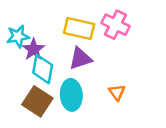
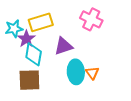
yellow rectangle: (79, 29) -> (41, 22), moved, turned -30
cyan ellipse: (71, 95) -> (76, 72), moved
brown square: (37, 101) -> (29, 80), turned -35

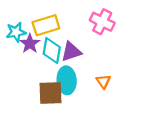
cyan diamond: (34, 54) -> (52, 50), moved
cyan ellipse: (76, 72) -> (67, 80), moved
brown square: (29, 80) -> (51, 93), moved

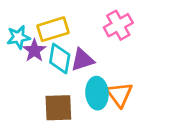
pink cross: (102, 22) -> (118, 25), turned 35
cyan ellipse: (67, 80) -> (97, 93), moved
orange triangle: (103, 81) -> (120, 94), size x1.5

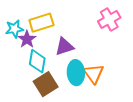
pink cross: (118, 25) -> (109, 19), moved
cyan diamond: (60, 59) -> (37, 61), moved
brown square: (58, 108) -> (46, 84), turned -30

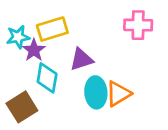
pink cross: (109, 19) -> (138, 25), turned 30
orange triangle: (94, 74) -> (118, 94), turned 35
brown square: (46, 84) -> (22, 107), moved

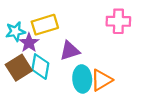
brown square: (22, 107) -> (19, 68), moved

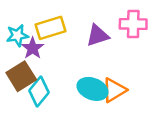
purple triangle: (70, 51) -> (98, 35), moved
cyan diamond: (40, 67) -> (39, 91), moved, turned 30
cyan ellipse: (82, 79) -> (92, 89), turned -65

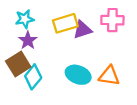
yellow rectangle: (50, 28) -> (65, 23), moved
cyan star: (17, 35) -> (25, 19), moved
orange triangle: (114, 90) -> (109, 76), moved, turned 40

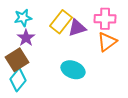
yellow rectangle: (65, 23) -> (61, 22), turned -35
orange triangle: (109, 76) -> (107, 42), moved, turned -45
cyan diamond: (33, 77) -> (18, 80), moved

